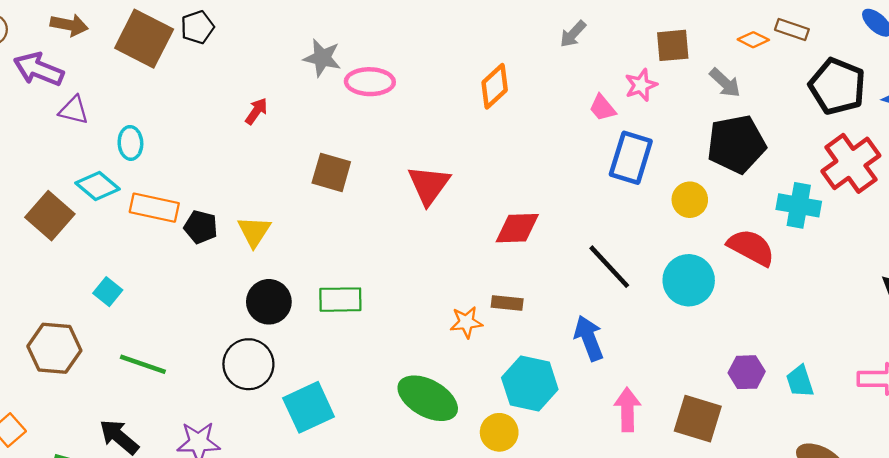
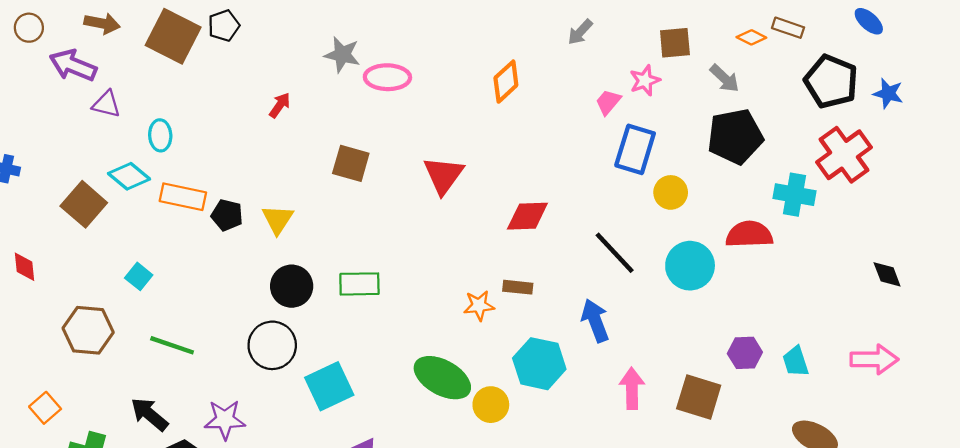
pink trapezoid: (602, 108) -> (608, 102), turned 80
yellow circle: (690, 200) -> (671, 192), moved
red semicircle: (751, 247) -> (749, 234), turned -30
yellow circle: (499, 432) -> (491, 405), moved

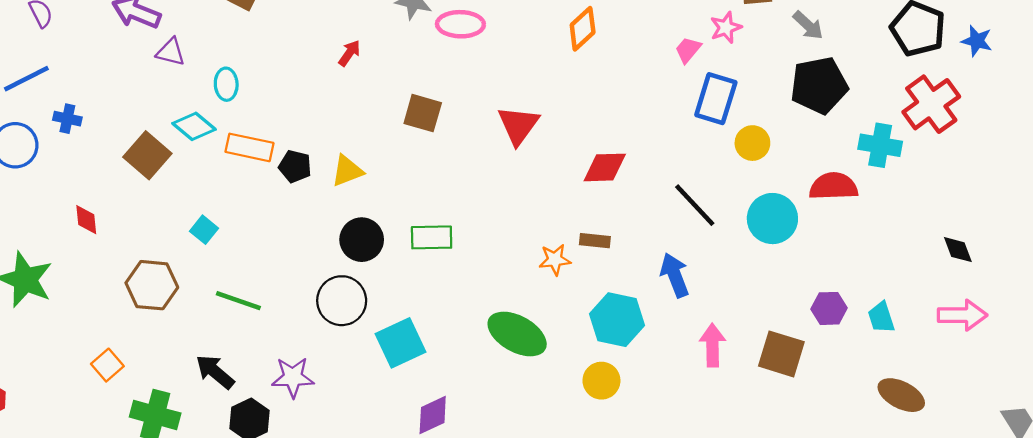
yellow triangle: (278, 219) -> (347, 171), turned 36
black diamond: (887, 274) -> (958, 250), moved
yellow circle: (491, 405) -> (601, 381), moved

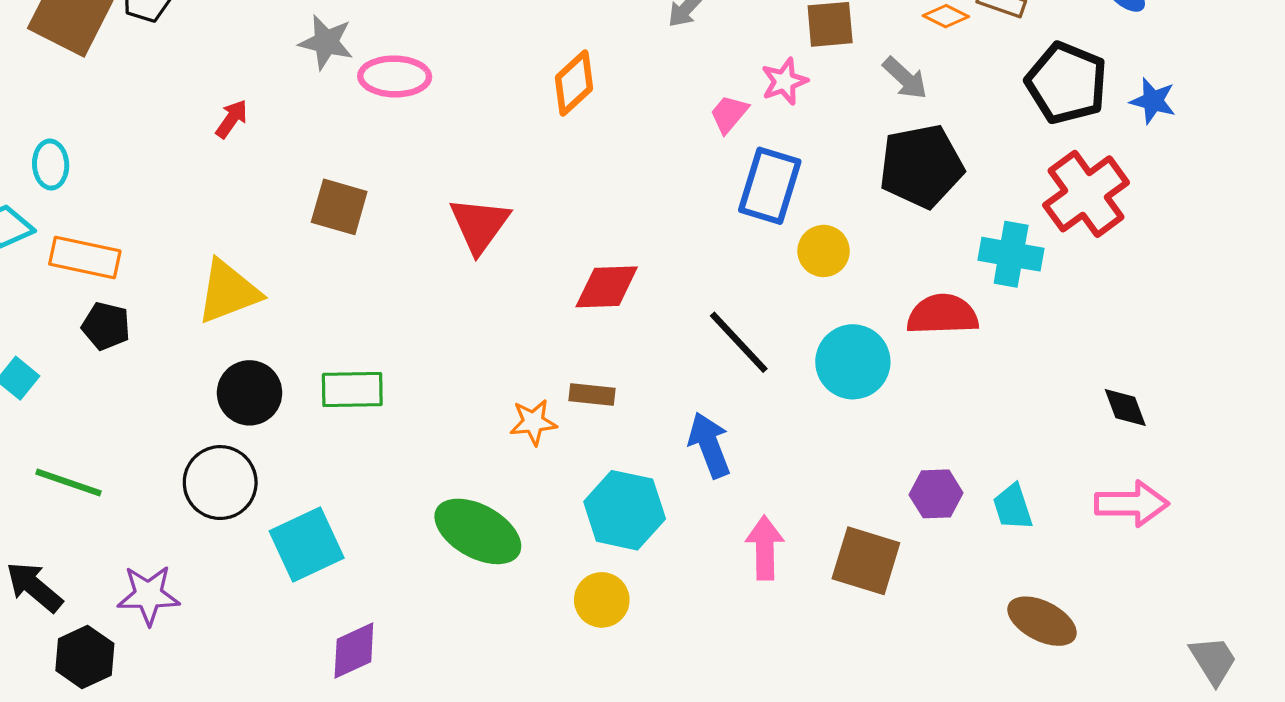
black pentagon: (295, 166) -> (106, 326), moved
yellow triangle: (347, 171) -> (228, 292), size x1.4

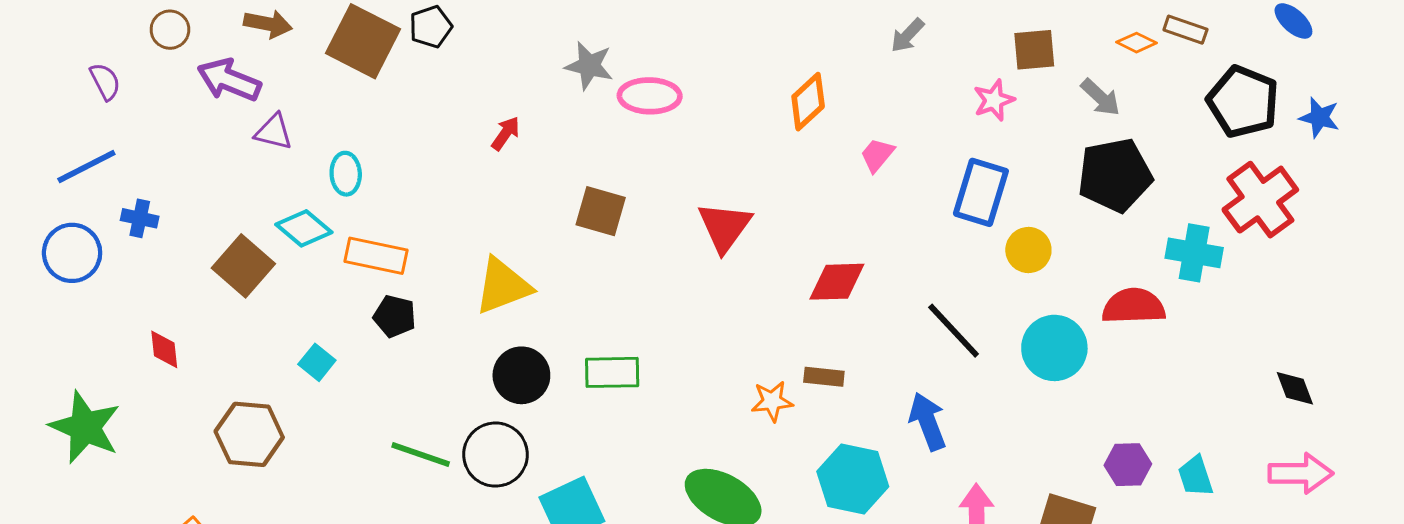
pink trapezoid: (729, 114) -> (877, 155), moved
green line: (69, 483) -> (421, 455), moved

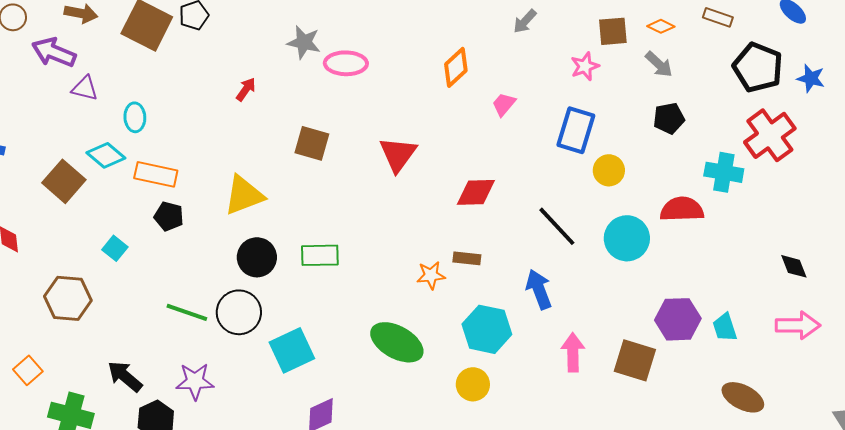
orange diamond: (1136, 43) -> (661, 26), moved
black pentagon: (1115, 175) -> (669, 118), size x0.6
purple hexagon: (1128, 465) -> (678, 319), size x1.4

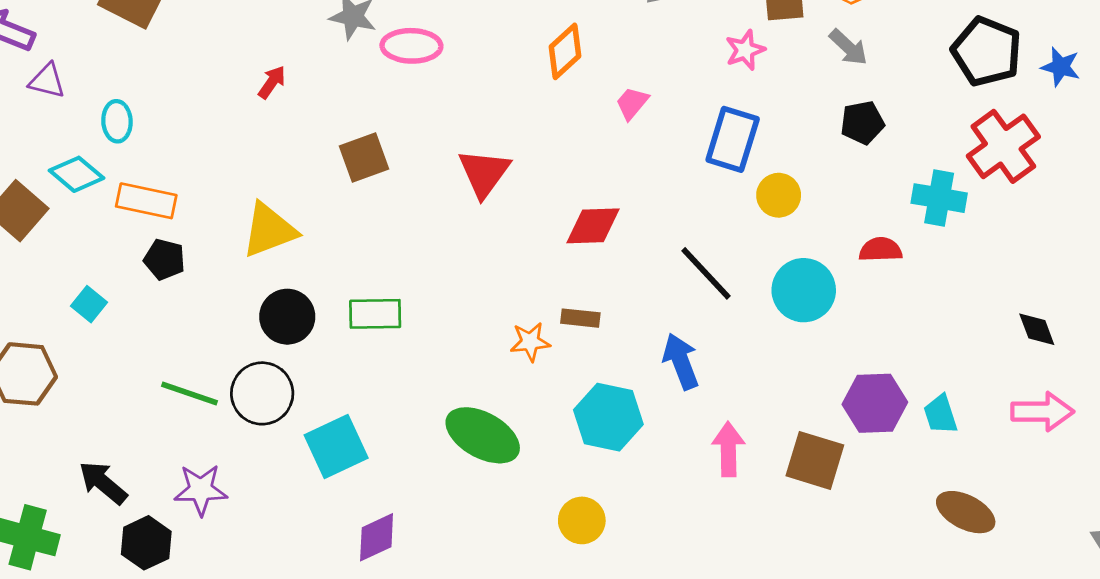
brown square: (312, 143) -> (364, 158), turned -36
red semicircle: (682, 209) -> (881, 250), size x0.7
yellow circle: (473, 384) -> (582, 520), moved

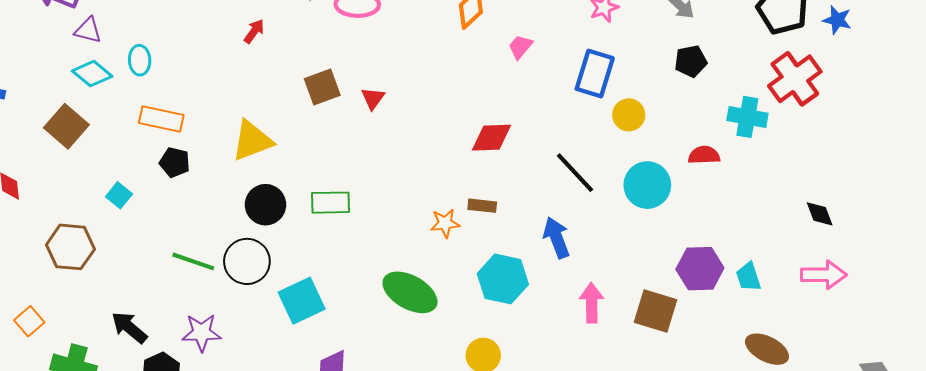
red triangle: (484, 173) -> (373, 98), moved, size x0.6
cyan diamond: (76, 174) -> (92, 74), moved

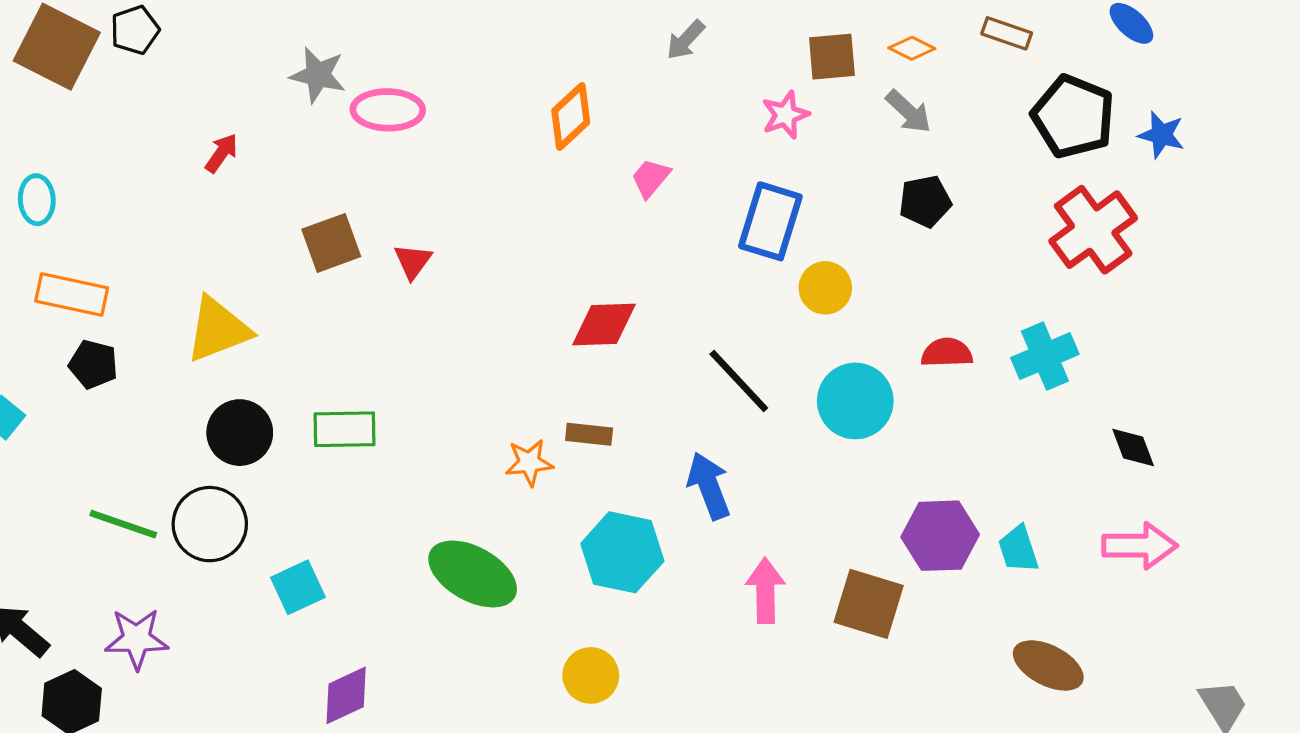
cyan cross: (747, 117) -> (1045, 356), moved, turned -33
cyan square: (302, 301) -> (298, 587), size x0.7

